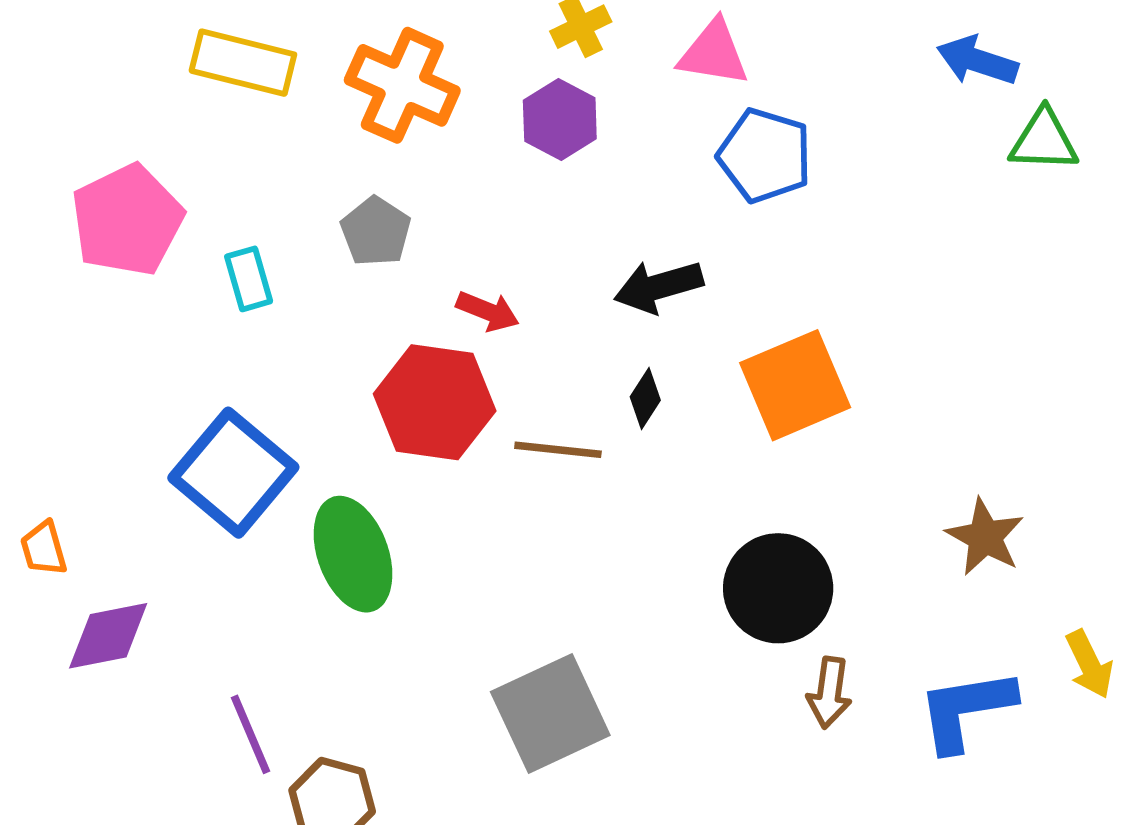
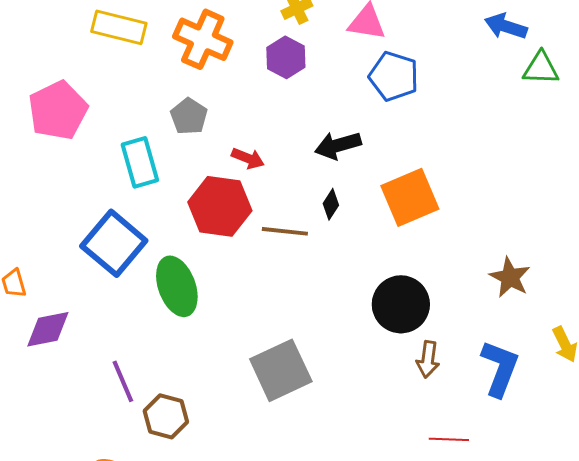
cyan rectangle: (249, 279) -> (140, 162), moved, size x1.5
blue L-shape: (966, 710) -> (500, 368), turned 120

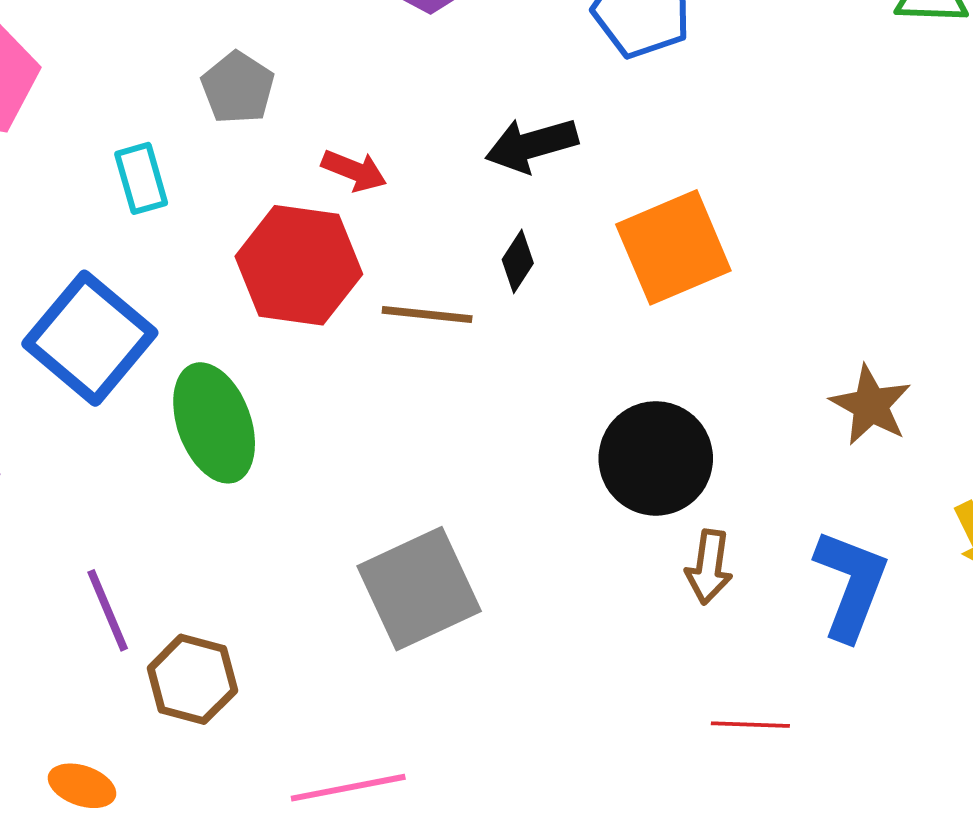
cyan rectangle: (140, 162) -> (141, 178), size x0.7

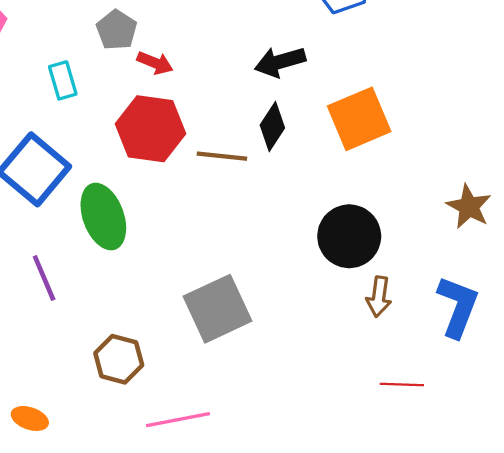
red arrow: (354, 171) -> (155, 63), moved
black diamond: (518, 261) -> (272, 127), size x1.4
purple line: (108, 610) -> (44, 278), moved
brown hexagon: (192, 679) -> (119, 359), moved

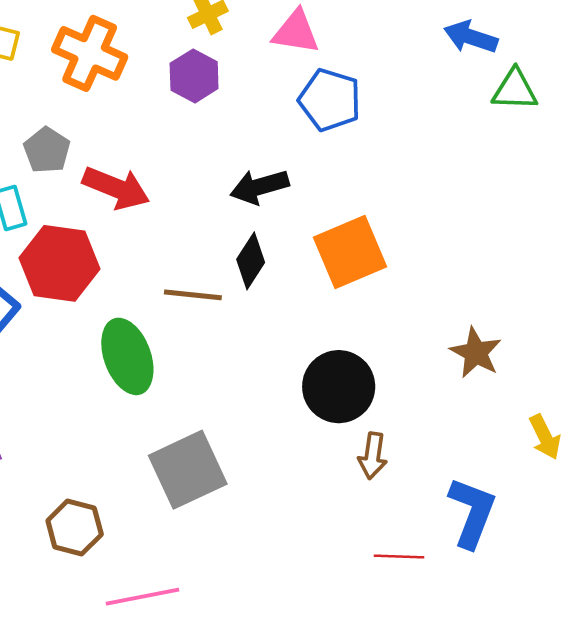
gray pentagon: (117, 30) -> (47, 150), moved
red arrow: (155, 63) -> (116, 188), size x1.6
red hexagon: (151, 129) -> (59, 263), moved
green ellipse: (103, 217) -> (127, 356), moved
blue L-shape: (458, 307) -> (472, 512), moved

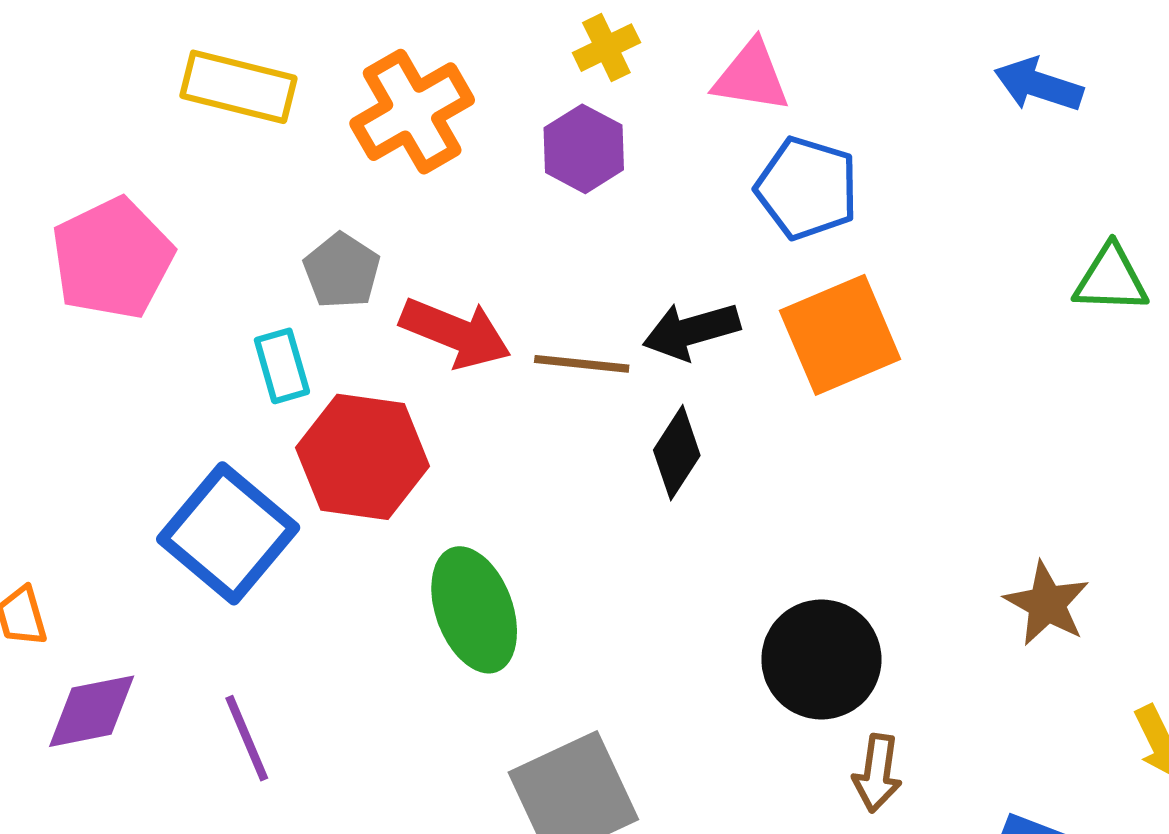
orange cross: (90, 53) -> (412, 112), turned 36
green triangle: (515, 90) -> (1111, 279), moved
orange square: (350, 252) -> (840, 335), moved
brown line: (193, 295) -> (582, 364), moved

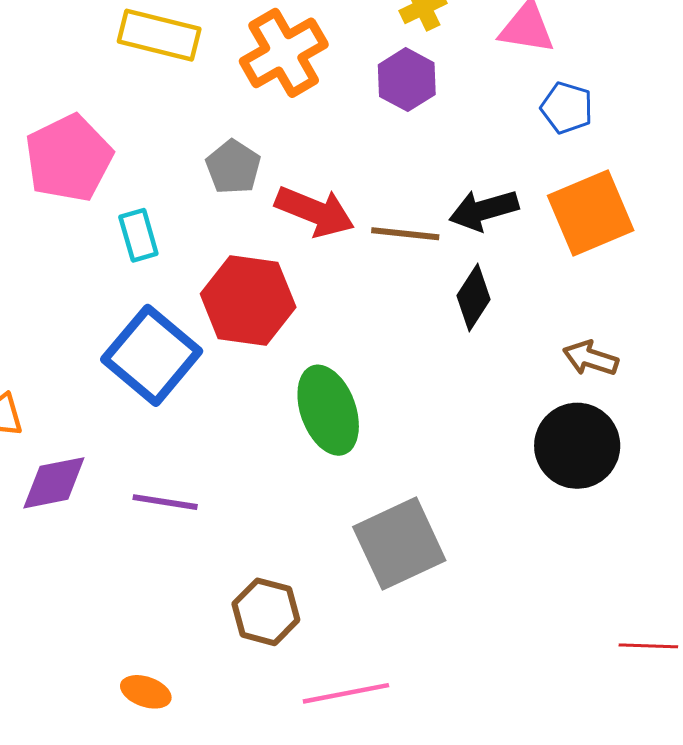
blue pentagon: (807, 188) -> (567, 108), size x0.7
cyan rectangle: (282, 366) -> (138, 235), moved
purple line: (247, 738) -> (165, 502), turned -58
brown arrow: (877, 773) -> (591, 358), moved, turned 100

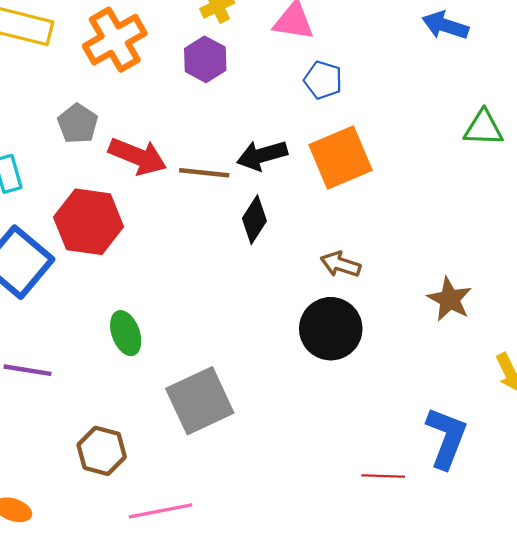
green ellipse: (328, 410) -> (126, 333), moved, size x0.7

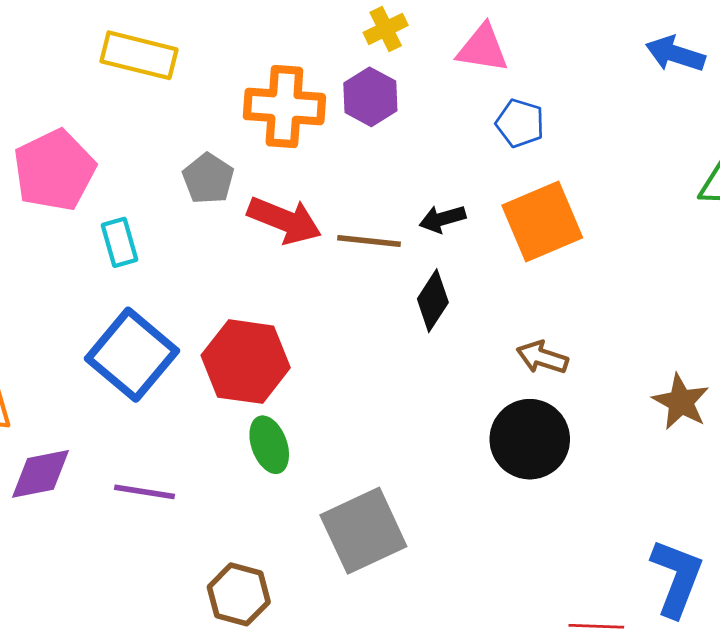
orange cross: (115, 40) -> (284, 107), moved, turned 34
black arrow: (262, 155) -> (442, 219), size x0.7
red hexagon: (89, 222) -> (246, 362), moved

